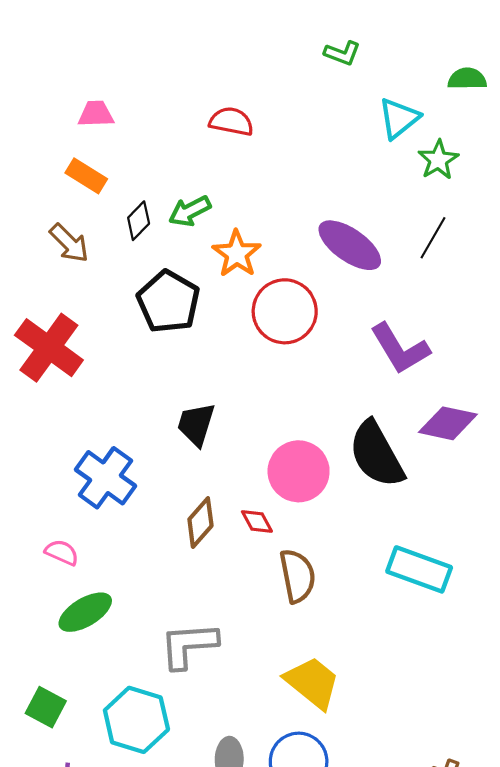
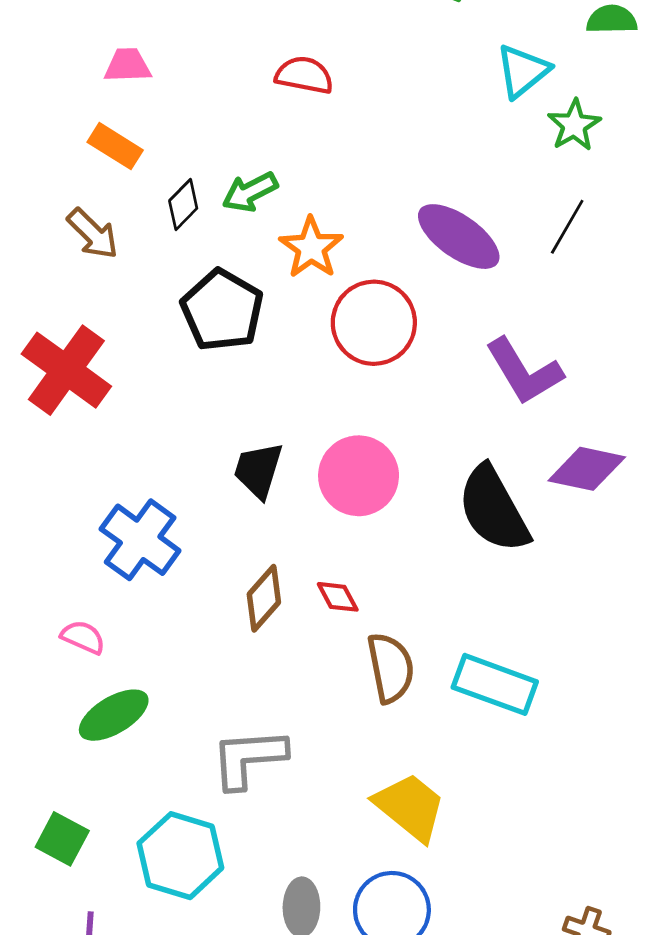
pink circle: (299, 471) -> (359, 476), moved
cyan rectangle: (419, 569) -> (495, 684), moved

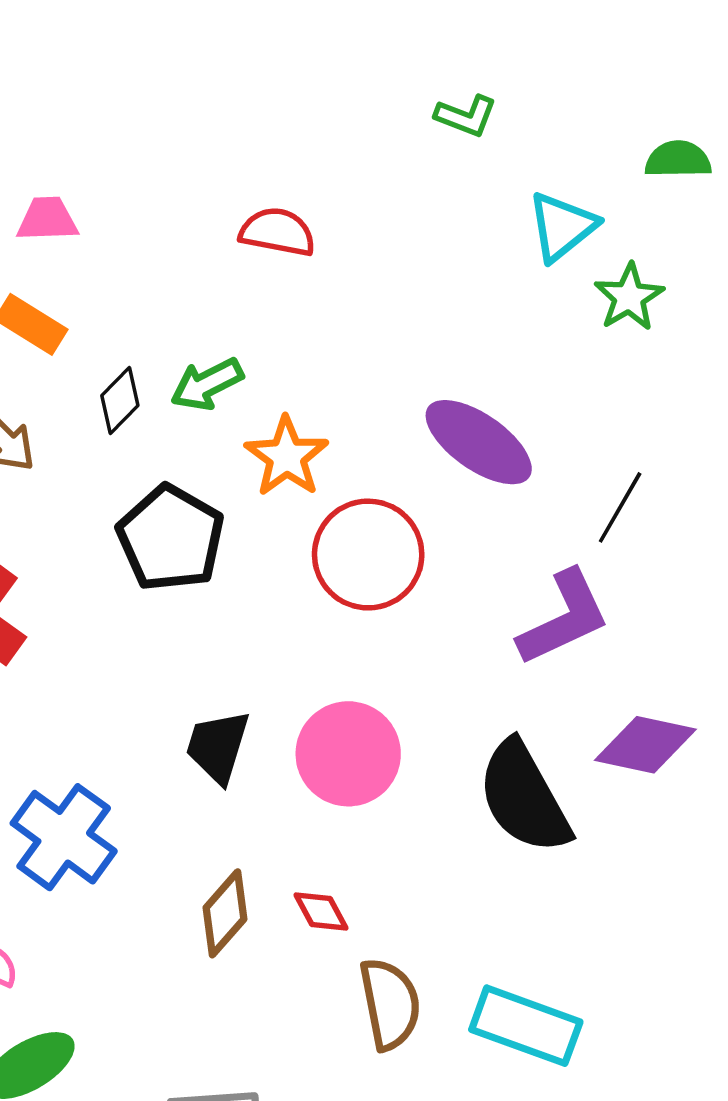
black line: (567, 227) -> (620, 507), moved
purple L-shape: (524, 371) -> (564, 618), turned -84

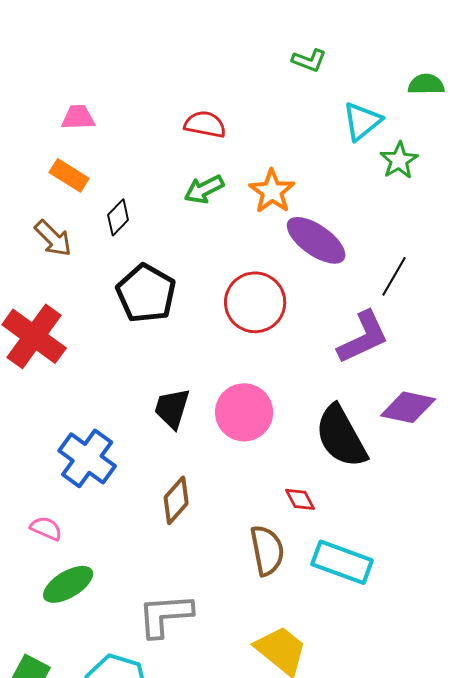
green arrow: (207, 384) -> (204, 189), moved
orange star: (287, 457) -> (272, 191), moved
red diamond: (321, 911) -> (300, 499), moved

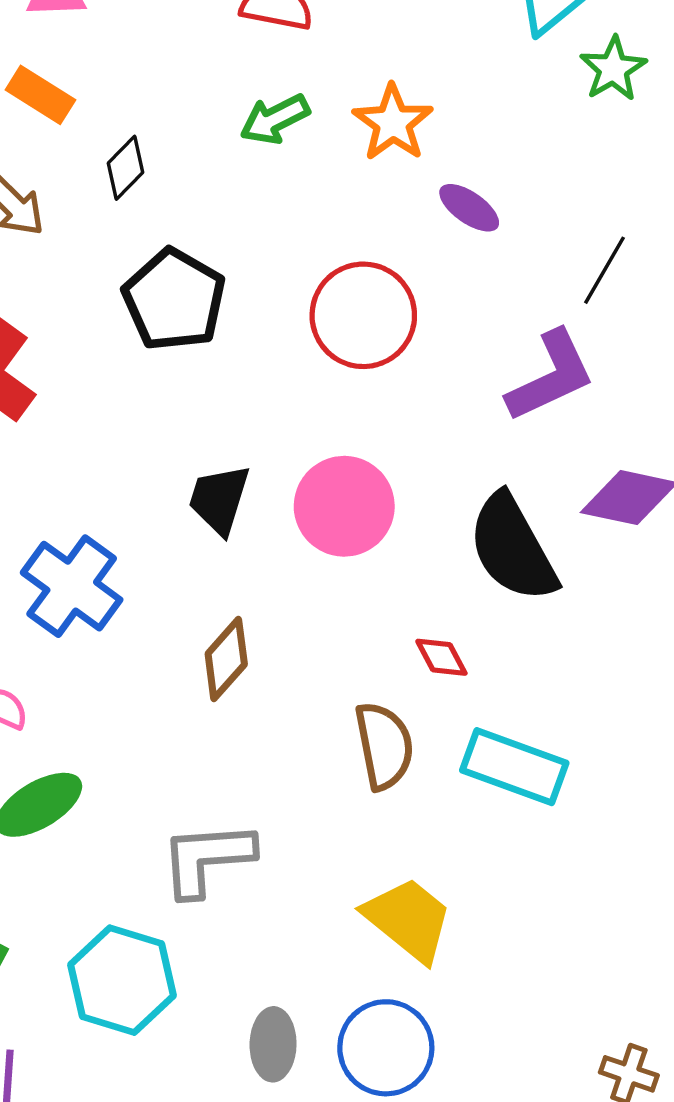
purple ellipse: (316, 240) -> (469, 208), size x0.6

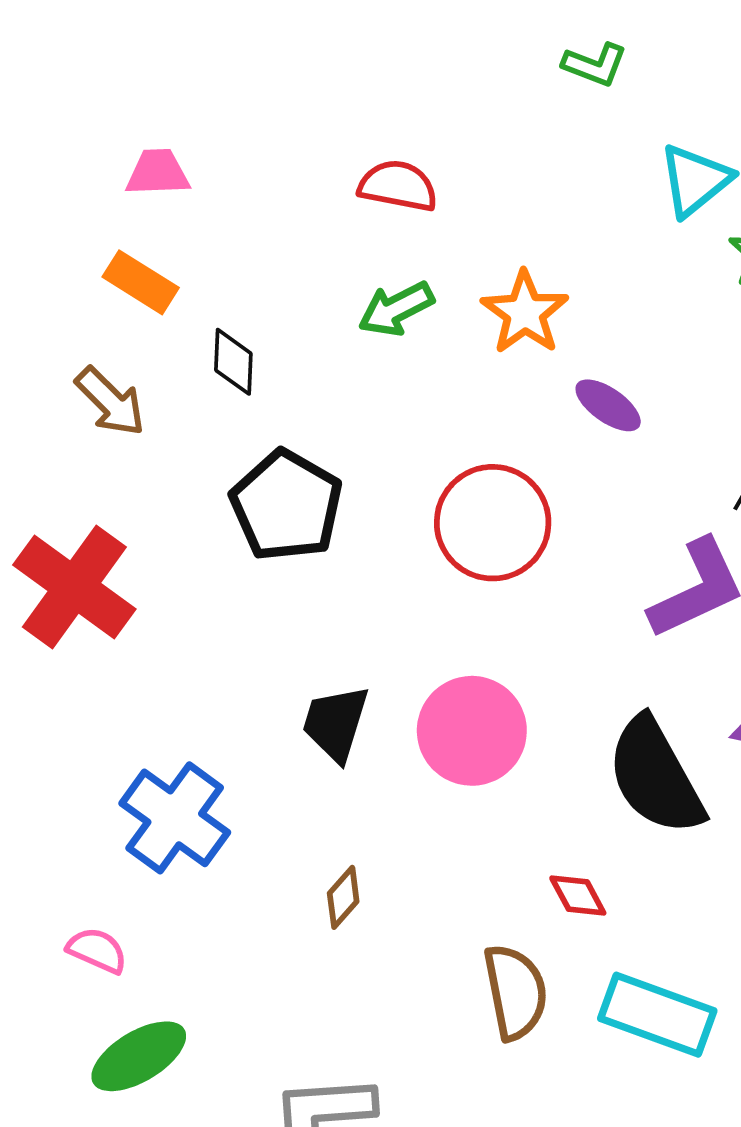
black diamond: (126, 168) -> (233, 362), turned -42
brown diamond: (226, 659) -> (343, 897), size x0.7

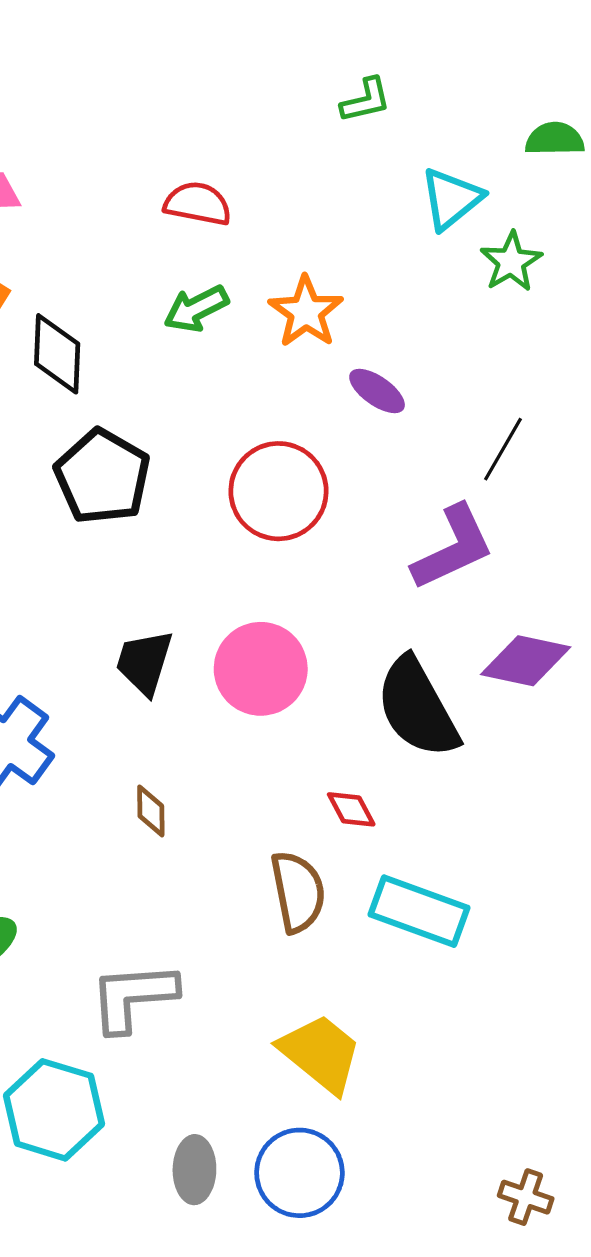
green L-shape: (595, 65) -> (366, 100), turned -34
black diamond: (233, 362) -> (57, 354), size x1.4
brown diamond: (343, 897) -> (151, 811), turned -42

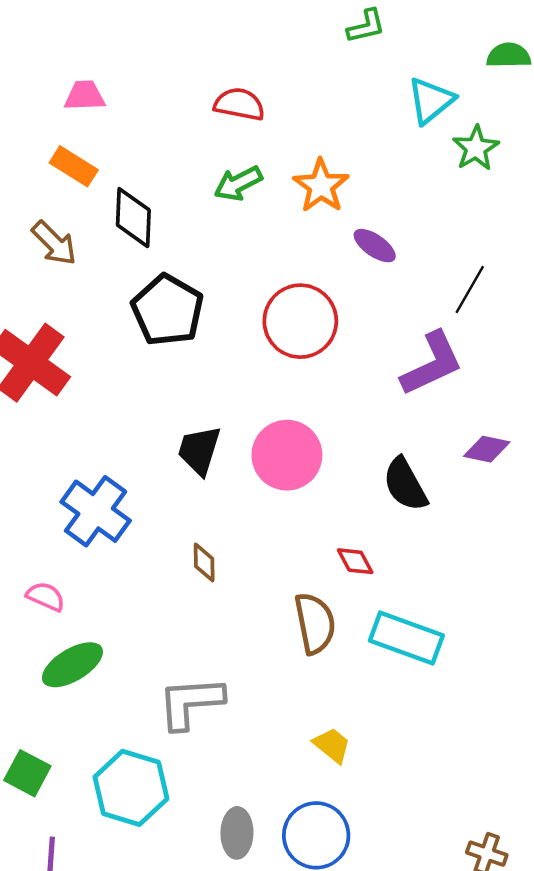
purple diamond: (526, 661) -> (487, 449), size x0.7
black semicircle: (417, 708) -> (405, 484), size x0.7
yellow trapezoid: (320, 1053) -> (332, 745), size x0.6

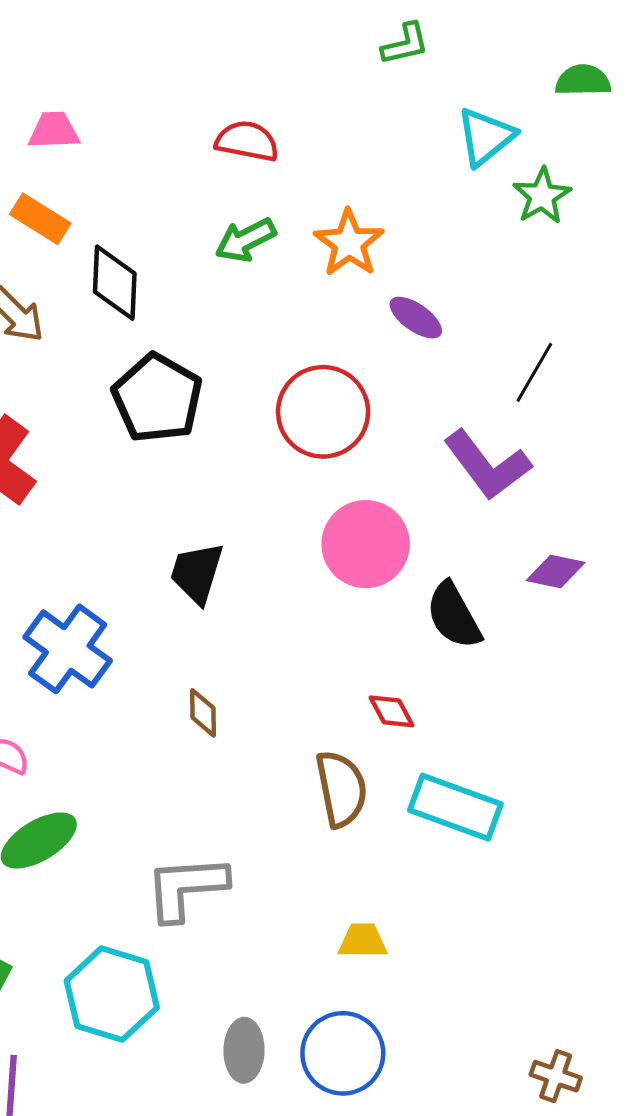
purple L-shape: (432, 364) -> (487, 465), turned 78
pink circle: (287, 455) -> (366, 544), moved
yellow trapezoid: (332, 745) -> (363, 941), turned -39

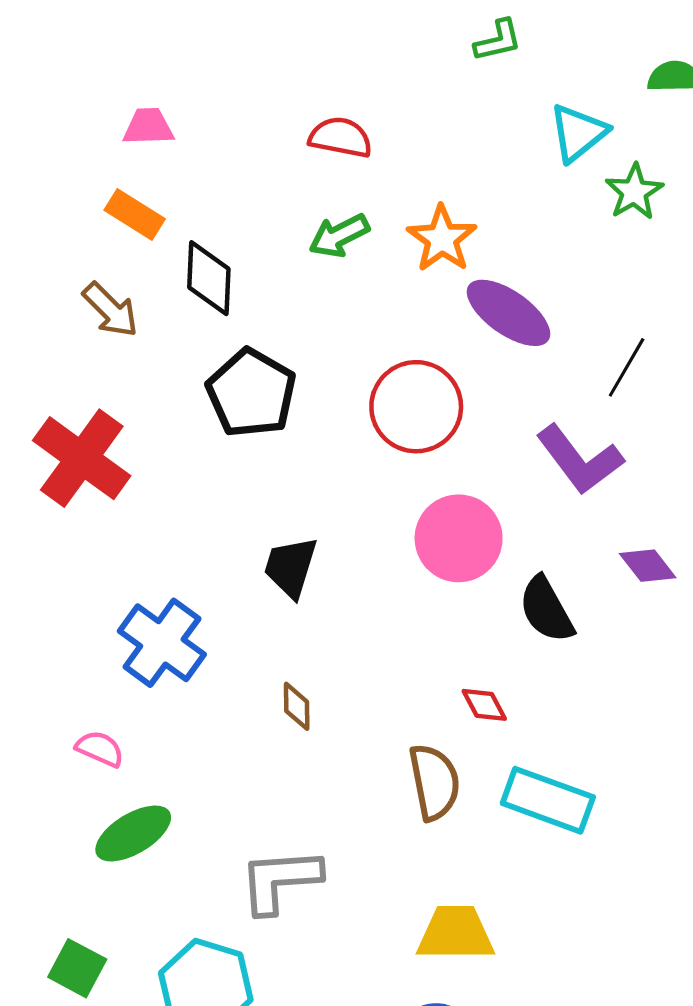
purple ellipse: (416, 318) -> (509, 313), size x1.6
purple diamond: (556, 571) -> (648, 566), turned 40
yellow trapezoid: (363, 941) -> (456, 933), size x1.6

